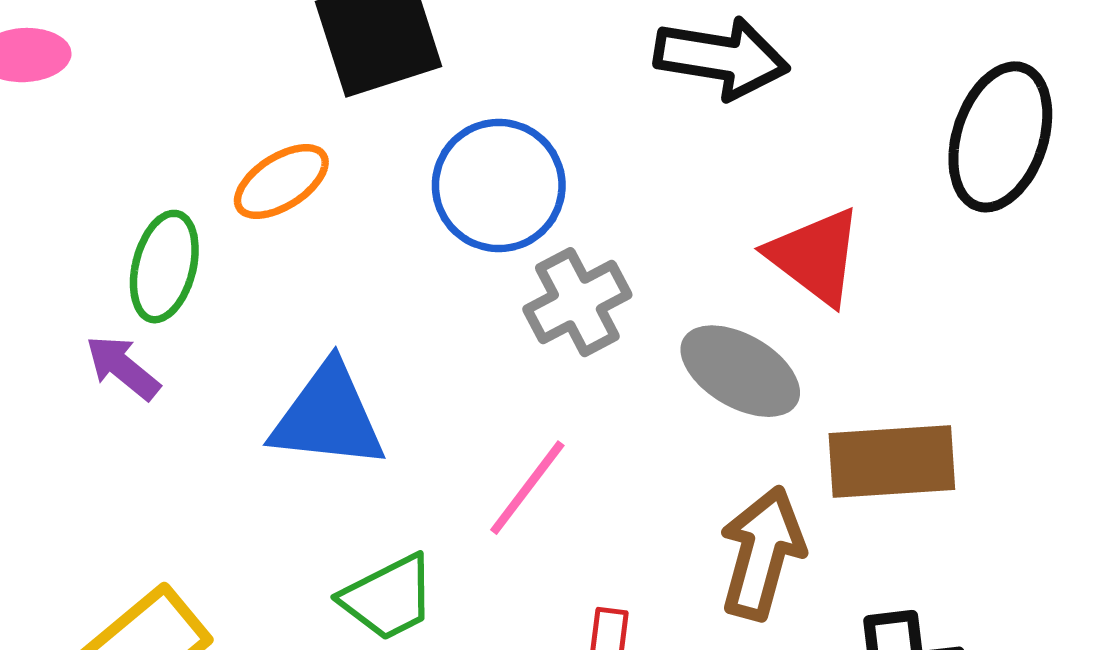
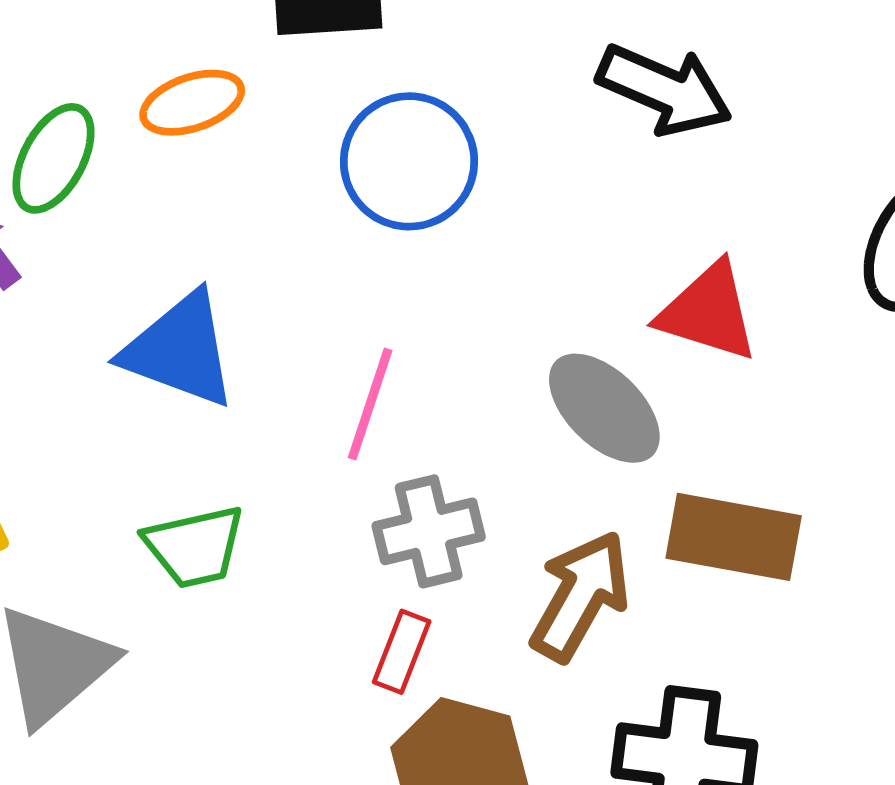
red triangle: (815, 256) -> (708, 312), turned -34
gray cross: (577, 302) -> (429, 531), moved
pink line: (527, 488) -> (370, 404), moved, turned -33

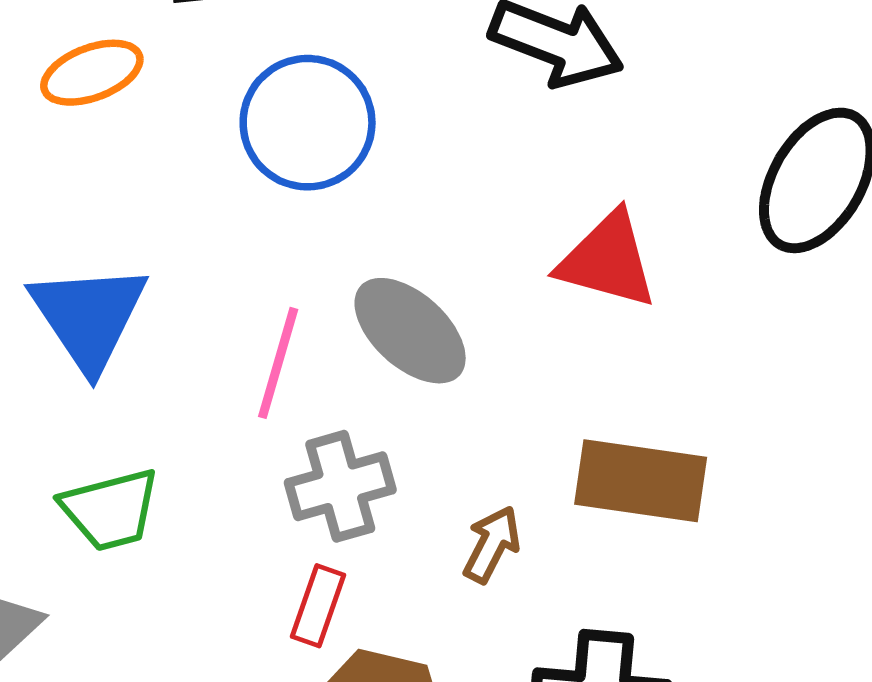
blue triangle: (180, 350) -> (89, 317), turned 38
gray ellipse: (604, 408) -> (410, 331), moved
brown arrow: (580, 596) -> (492, 544), size x0.6

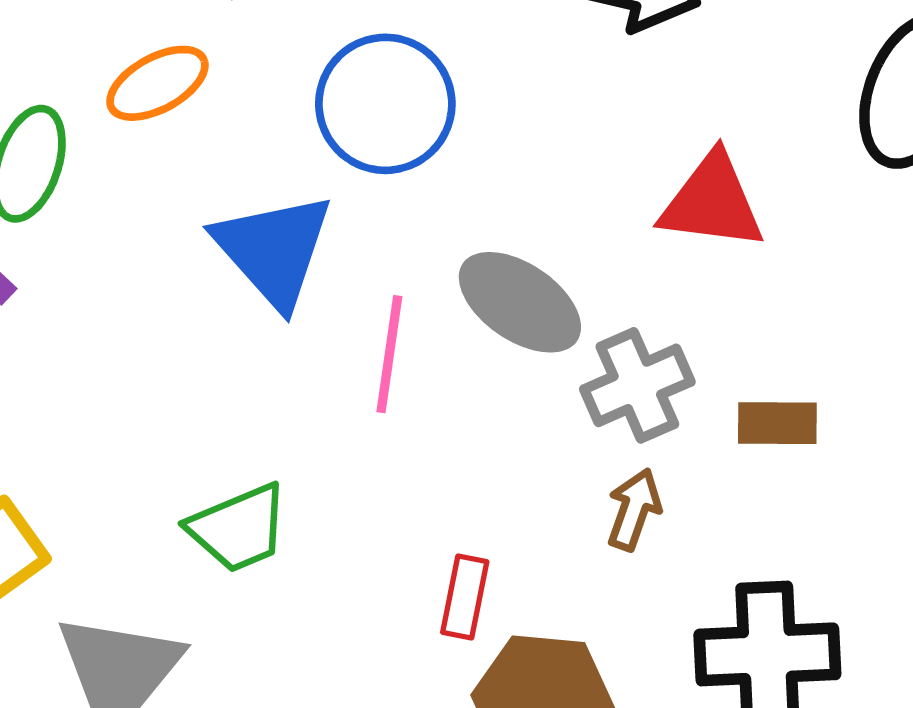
blue triangle: (89, 317) -> (274, 250), moved
brown rectangle: (641, 481) -> (777, 423), size x0.6
gray cross: (340, 486) -> (637, 385), moved

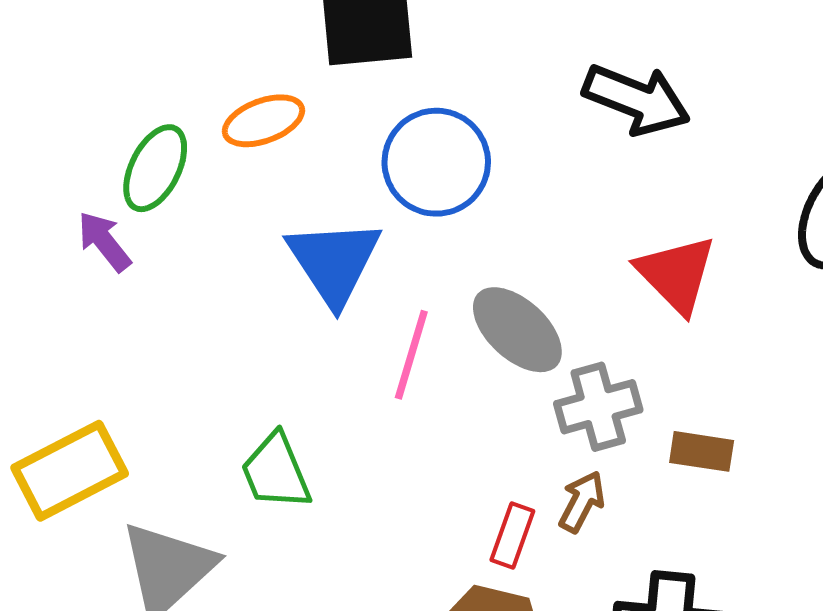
red triangle: (712, 202) -> (676, 274), turned 30
green trapezoid: (238, 528) -> (276, 472), turned 82
red rectangle: (465, 597) -> (512, 535), moved

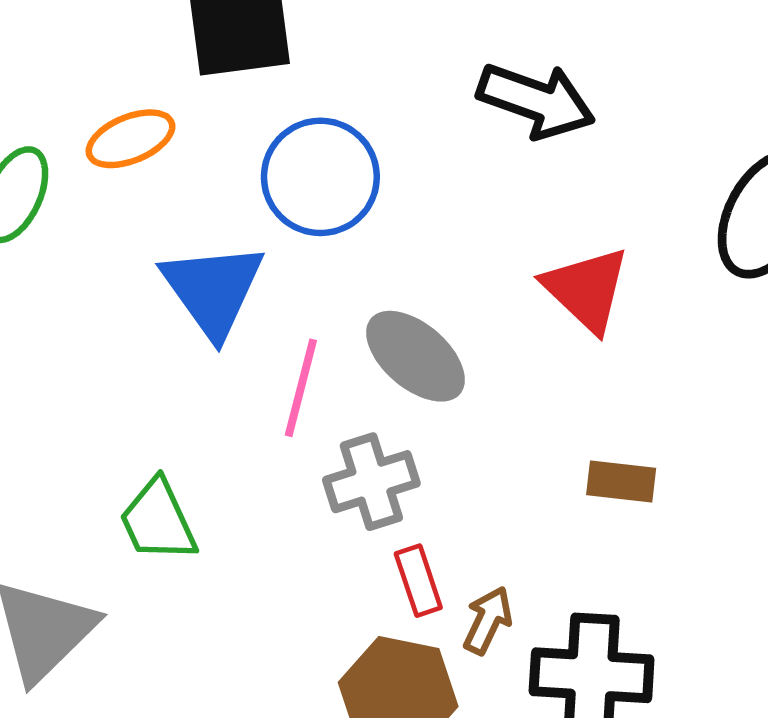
gray cross: (598, 407) -> (371, 482), moved
brown arrow: (582, 502) -> (488, 620), moved
red rectangle: (512, 535) -> (418, 581), turned -36

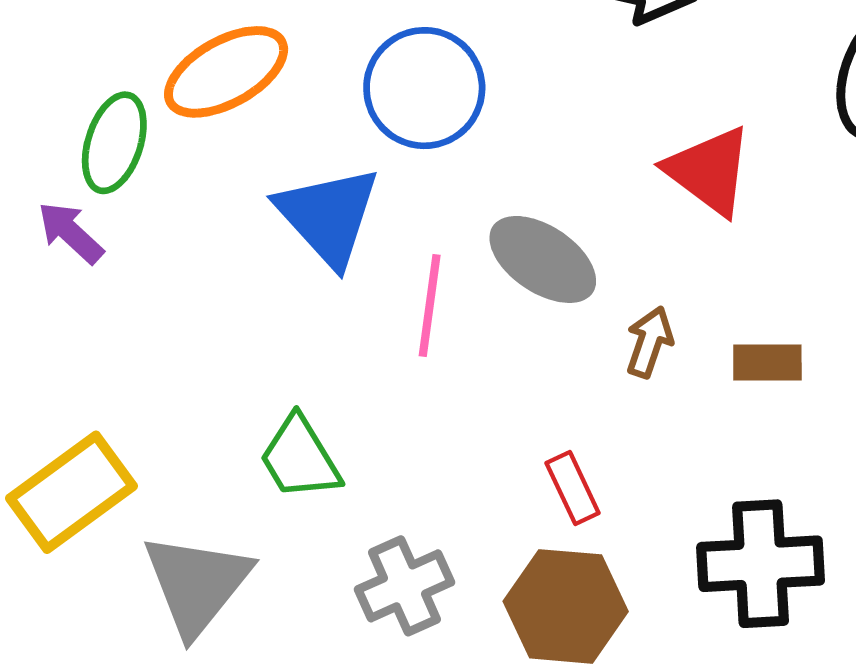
orange ellipse: (130, 139) -> (226, 72), size x1.4
gray cross: (371, 482) -> (405, 586), moved
brown arrow: (488, 620) -> (649, 342), moved

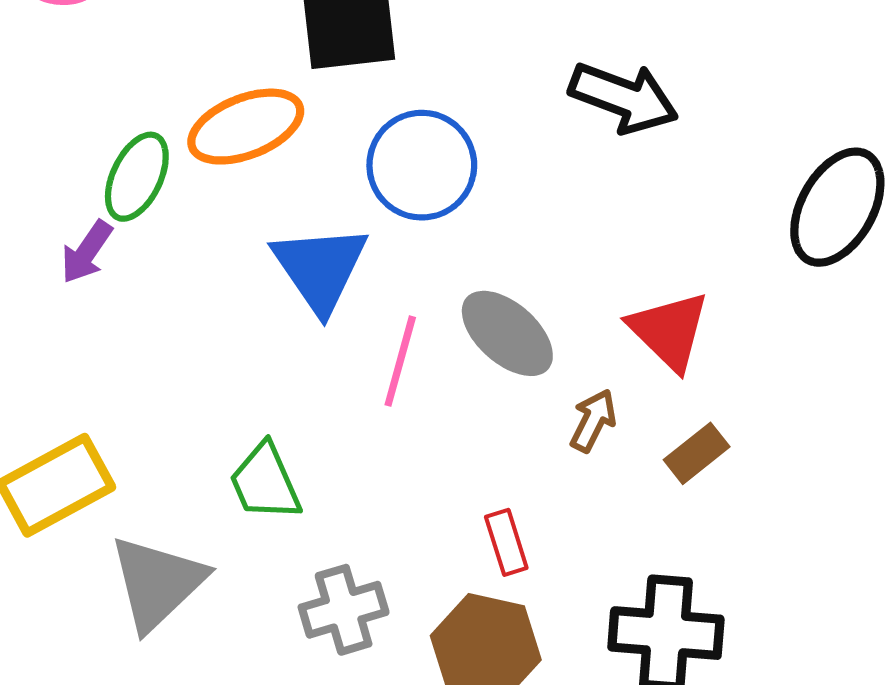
red triangle: (709, 171) -> (669, 331), moved
purple arrow: (71, 233) -> (87, 252), turned -106
brown rectangle: (767, 363) -> (697, 453), turned -46

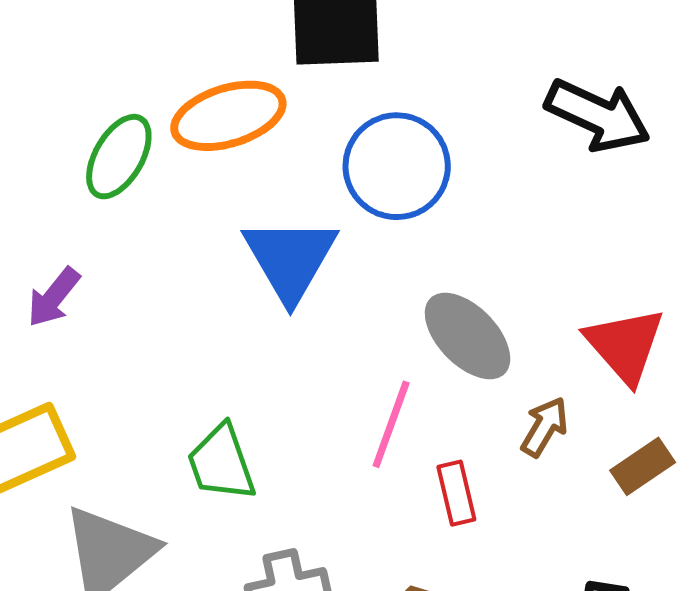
purple arrow: (87, 252) -> (54, 297), moved
pink line: (400, 361) -> (391, 424), moved
red rectangle: (506, 542) -> (456, 493), moved

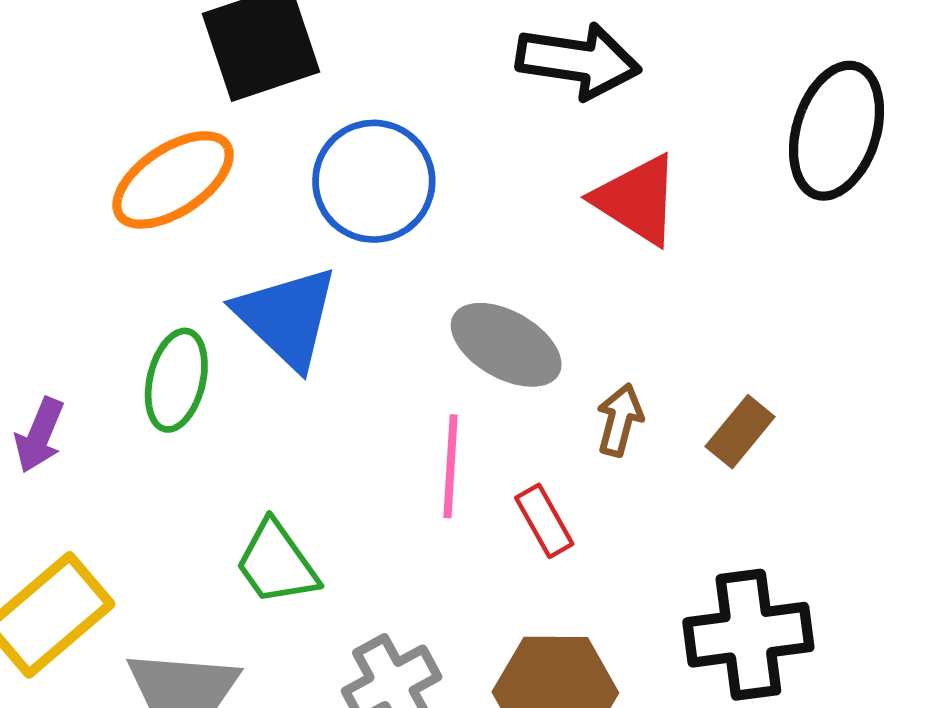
green ellipse: (119, 157) -> (176, 380), moved
red triangle: (625, 345) -> (637, 200), moved

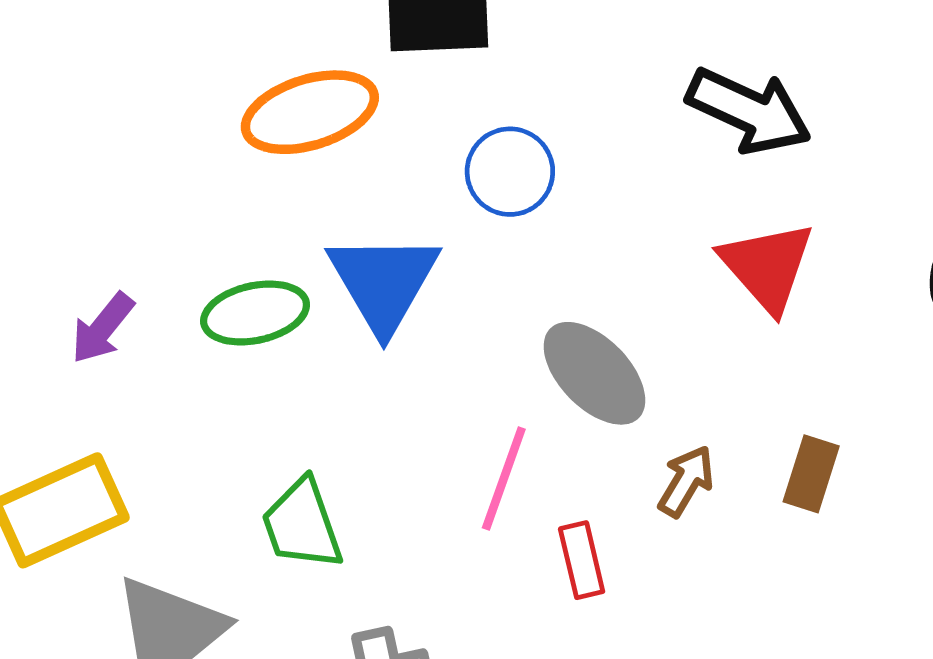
blue circle: (374, 181) -> (510, 172), size x0.7
green ellipse: (176, 380) -> (255, 313), turned 48
brown rectangle: (740, 432) -> (811, 474), moved, turned -38

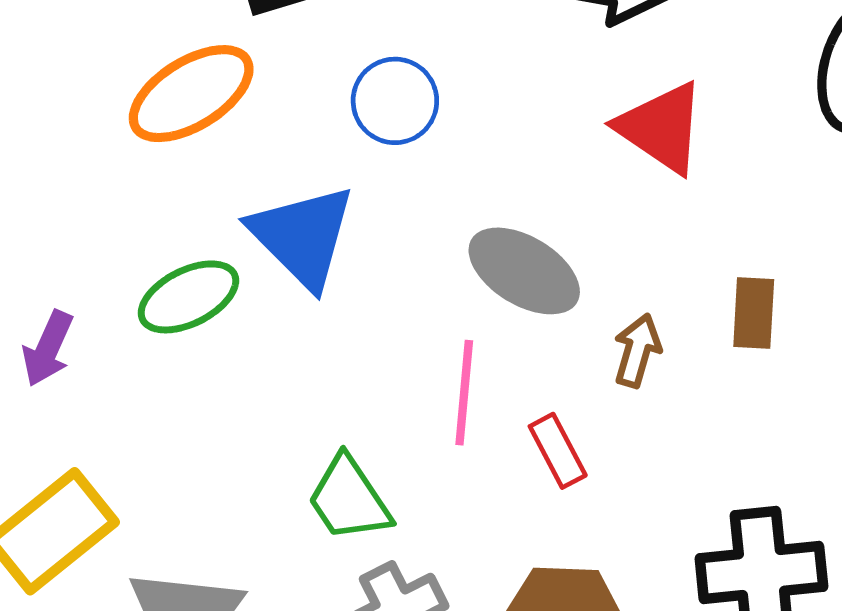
green trapezoid: (302, 525) -> (349, 499), moved

